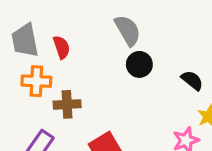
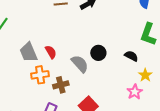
gray semicircle: (128, 30) -> (80, 64), moved

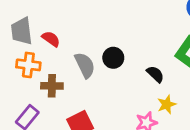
red semicircle: (51, 52) -> (51, 39), turned -40

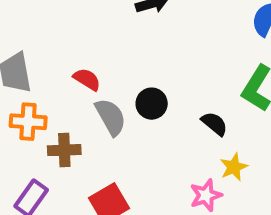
red semicircle: (51, 39) -> (87, 79), moved

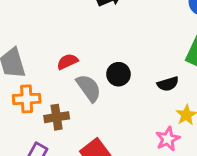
red semicircle: (87, 79) -> (67, 62), turned -50
black semicircle: (214, 124) -> (168, 84), turned 130

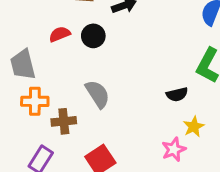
red semicircle: (67, 62) -> (60, 34), moved
black circle: (118, 74) -> (93, 36), moved

